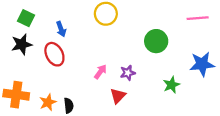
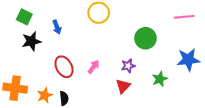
black star: (22, 44) -> (31, 41), moved
red ellipse: (54, 54) -> (64, 67), moved
purple star: (128, 73) -> (128, 66), moved
red triangle: (118, 96) -> (123, 86), moved

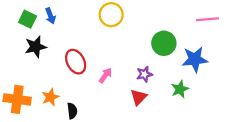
blue arrow: (57, 27) -> (50, 16), moved
blue star: (188, 60) -> (195, 59), moved
red ellipse: (64, 67) -> (76, 62), moved
orange star: (45, 95) -> (50, 97), moved

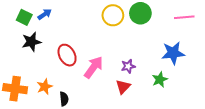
yellow circle: (111, 15) -> (113, 15), moved
blue arrow: (50, 16) -> (45, 14), turned -104
green circle: (164, 43) -> (140, 13), moved
pink arrow: (105, 75) -> (94, 67), size x1.6

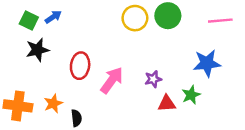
red ellipse: (67, 55) -> (80, 66), turned 35
red triangle: (123, 87) -> (167, 103), moved, turned 42

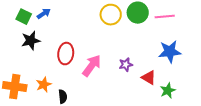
pink line: (220, 21) -> (165, 17), moved
green star: (191, 95) -> (168, 91), moved
red triangle: (167, 103) -> (149, 78), moved, turned 35

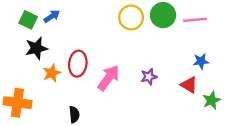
blue star: (170, 52) -> (201, 61), size x0.6
red triangle: (149, 78) -> (189, 85), moved
orange star: (44, 85) -> (52, 73), moved
green star: (168, 91) -> (212, 100), moved

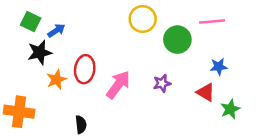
green circle: (163, 15) -> (177, 40), moved
blue arrow: (52, 16) -> (56, 31), moved

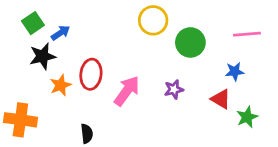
green square: (31, 22) -> (33, 23), turned 30
pink line: (212, 22) -> (247, 34), moved

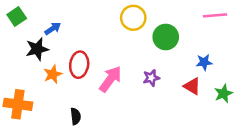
green square: (33, 23) -> (17, 17), moved
pink line: (247, 34) -> (215, 15), moved
green star: (247, 117) -> (223, 93), moved

